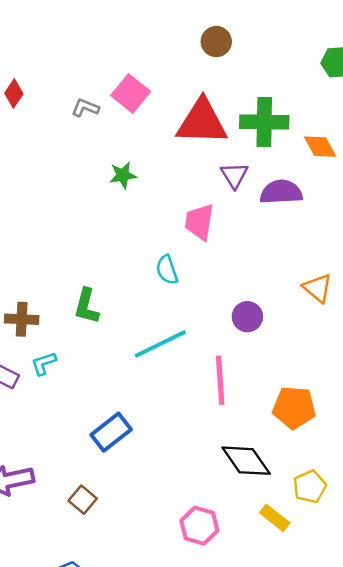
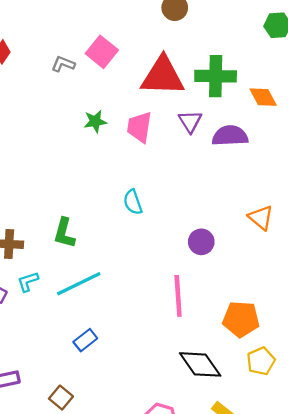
pink trapezoid: (199, 222) -> (139, 127), moved
cyan line: (160, 344) -> (79, 284), moved
blue rectangle: (111, 432) -> (85, 340), size x0.7
yellow pentagon: (310, 487) -> (261, 361), moved

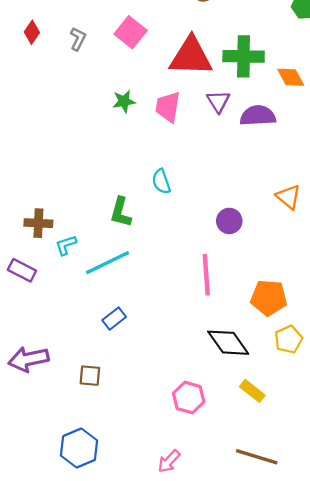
gray L-shape: (63, 64) -> (78, 39), moved, turned 95
green L-shape: (64, 233) -> (121, 212), moved
cyan L-shape: (28, 282) -> (66, 245), moved
brown square: (61, 398) -> (90, 376), turned -35

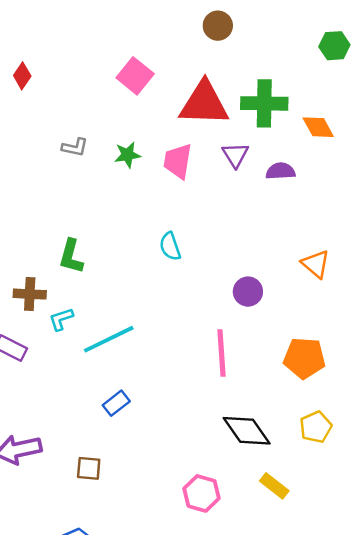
gray L-shape: (78, 39) -> (75, 147), moved, turned 75
purple semicircle: (258, 116) -> (281, 171), size x0.7
green L-shape: (121, 212) -> (71, 256), moved
orange pentagon: (269, 298) -> (304, 358), moved

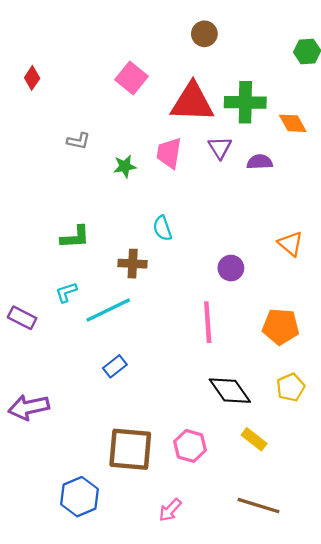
green star: (128, 155) -> (125, 166), moved
green L-shape: (71, 256) -> (75, 237), turned -108
brown cross: (30, 294) -> (133, 264), moved
brown square: (89, 468) -> (130, 449), moved, size x2.0

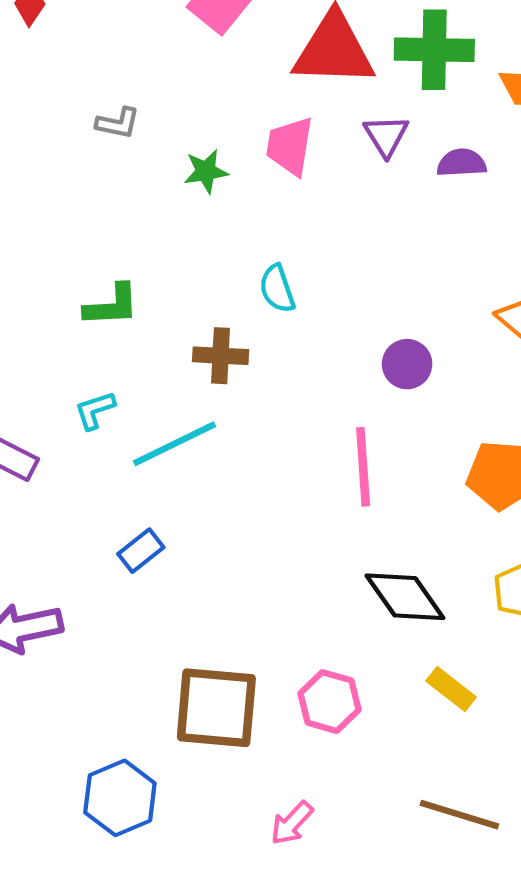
blue rectangle: (115, 366) -> (141, 551), moved

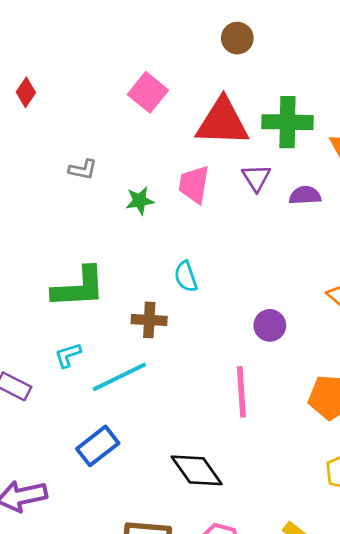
green L-shape: (112, 305) -> (79, 287), size x1.5
blue rectangle: (141, 551) -> (98, 446), size x1.4
black diamond: (405, 597) -> (197, 470), moved

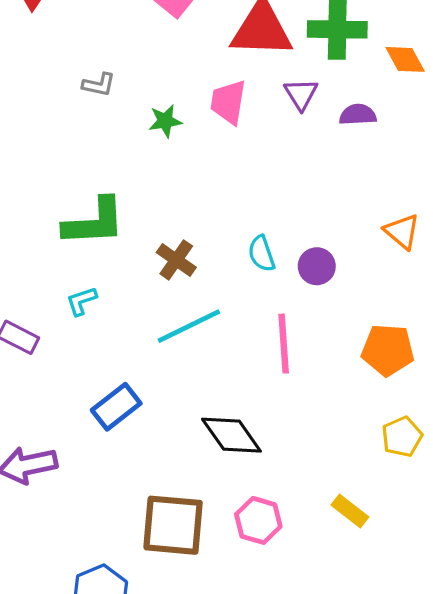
cyan semicircle: (186, 277) -> (261, 254), moved
brown cross: (149, 320) -> (176, 260), turned 32
cyan line: (119, 377) -> (189, 326), moved

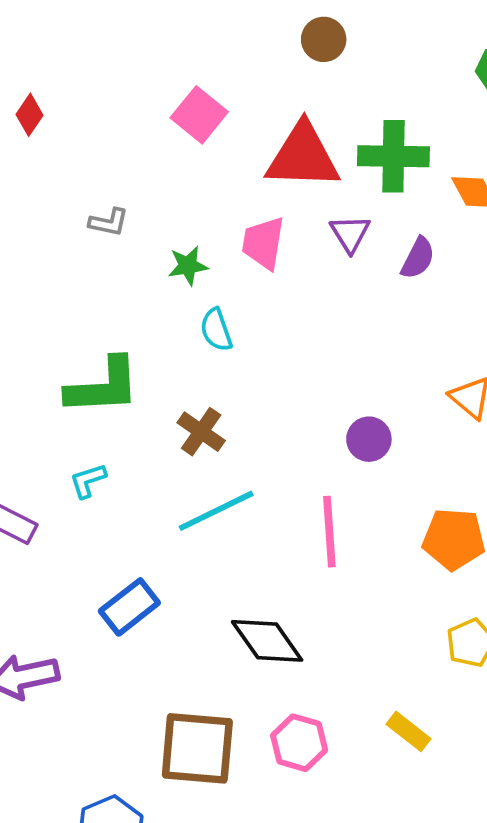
purple semicircle: (358, 115) -> (418, 258), turned 120
cyan semicircle: (261, 254) -> (216, 330), moved

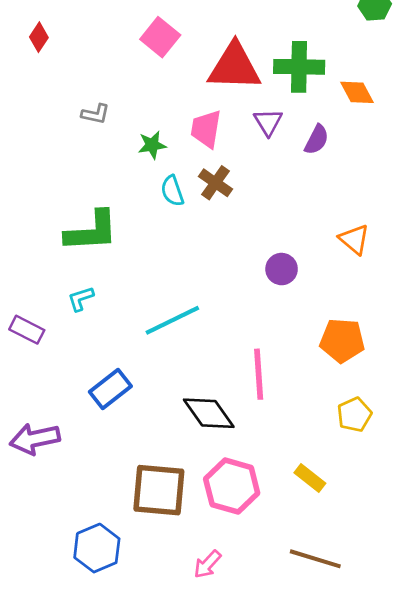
brown cross: (201, 432) -> (215, 183), moved
pink line: (329, 532) -> (259, 374), moved
pink hexagon: (299, 743) -> (232, 486), size x1.4

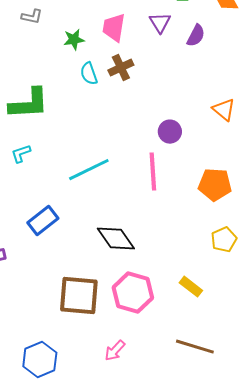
brown cross: (215, 183) -> (121, 68), turned 30
pink line: (259, 374) -> (153, 172), moved
blue hexagon: (97, 548) -> (40, 360), moved

